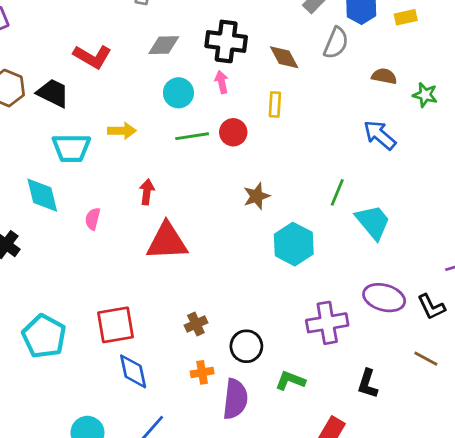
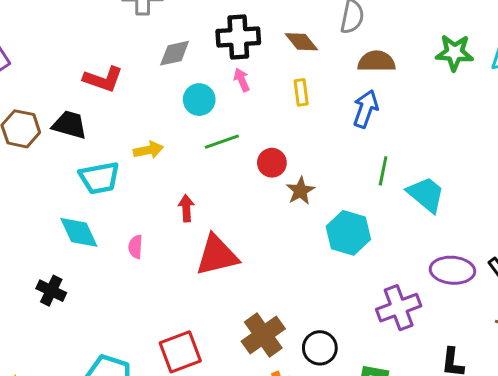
brown semicircle: (384, 76) -> (377, 61), moved, size x1.4
green star: (425, 95) -> (454, 53), size x1.4
red circle: (233, 132) -> (272, 163), moved
blue arrow: (380, 135) -> (366, 109), moved, turned 80
brown cross: (196, 324) -> (263, 335), size x1.8

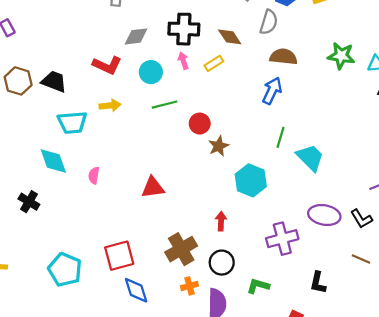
red L-shape: (103, 79) -> (107, 65), moved
yellow rectangle: (301, 92) -> (214, 63), moved, turned 60
red arrow: (186, 208) -> (221, 221), moved
red triangle: (217, 255) -> (153, 188), size x0.7

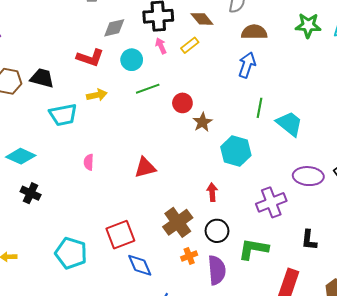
cyan diamond: (53, 161) -> (21, 156), moved, turned -40
green L-shape: (258, 286) -> (253, 249), size x1.4

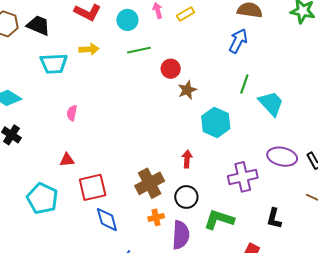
red triangle: (145, 168) -> (67, 160), moved, size x0.7

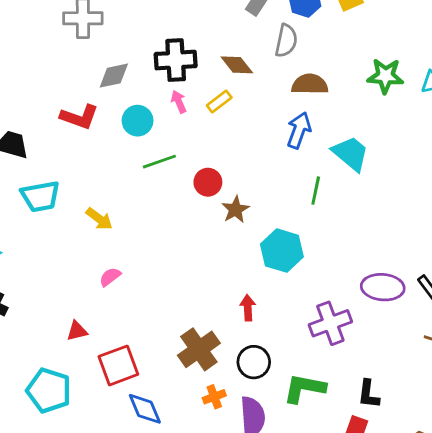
yellow arrow: (89, 49) -> (99, 219), moved, turned 48
cyan trapezoid: (271, 103) -> (351, 153), moved
pink semicircle: (72, 113) -> (110, 277), moved, turned 49
black L-shape: (274, 219) -> (369, 394), moved

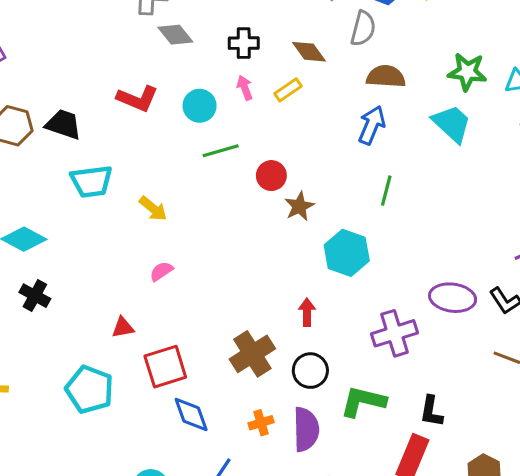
black cross: (176, 60) -> (244, 43), size x0.7
gray diamond: (114, 76) -> (175, 35), moved, turned 60
cyan trapezoid: (351, 153) -> (452, 124), moved
orange cross: (214, 397) -> (261, 423), moved

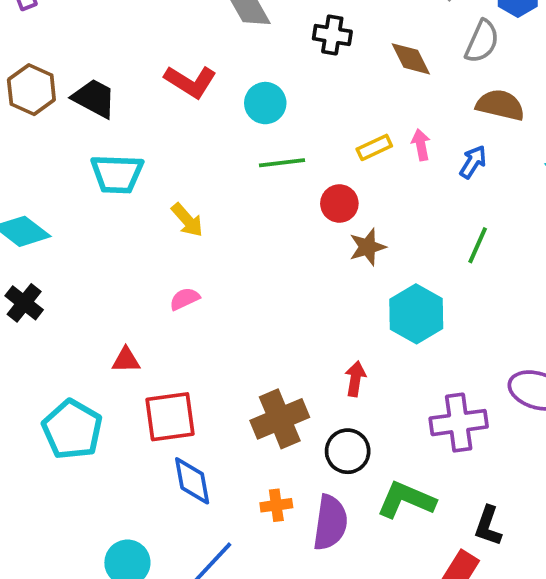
pink arrow: (245, 88) -> (421, 145), moved
yellow rectangle: (288, 90) -> (374, 147), moved
blue arrow: (372, 125) -> (473, 162), size x0.7

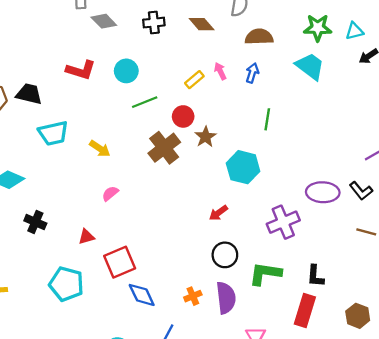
black cross: (24, 303) -> (35, 222), moved
red arrow: (355, 379) -> (218, 213), turned -120
brown cross: (280, 419) -> (164, 148), moved

